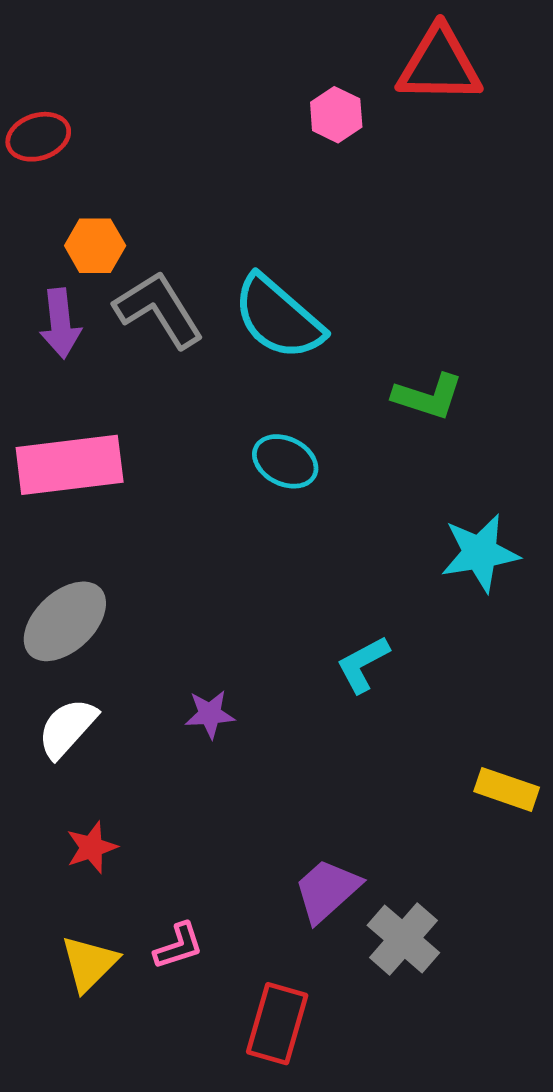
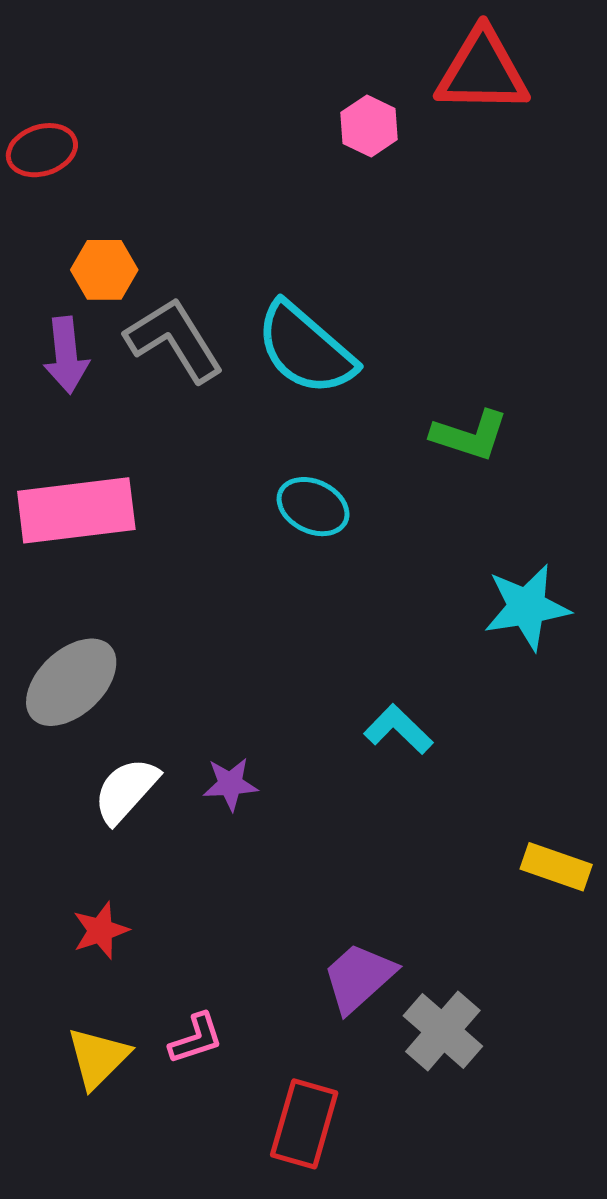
cyan L-shape: (363, 664) -> (398, 729), turned 72
white semicircle: (67, 728) -> (126, 790), moved

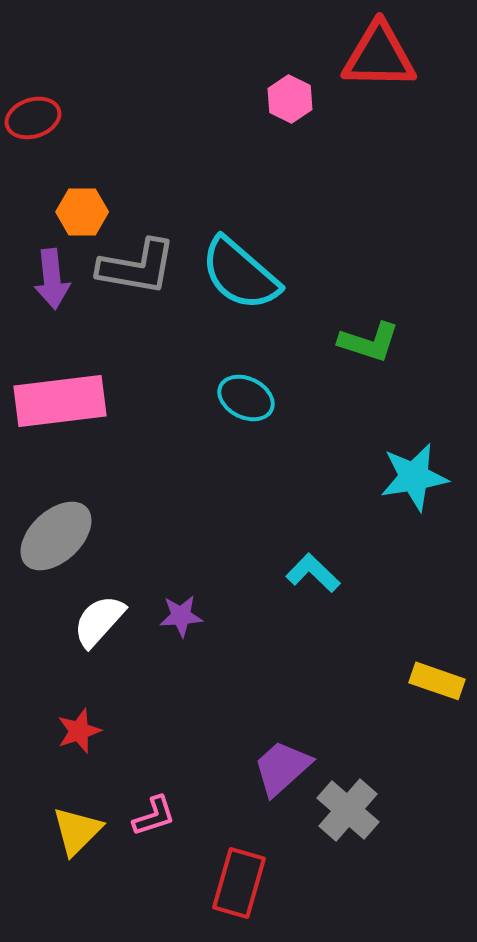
gray L-shape: (174, 340) -> (137, 267), turned 132

